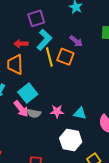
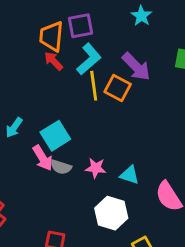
purple arrow: (76, 41) -> (136, 67), size x1.5
red arrow: (21, 44) -> (54, 61), turned 40
orange trapezoid: (15, 64) -> (51, 36), moved

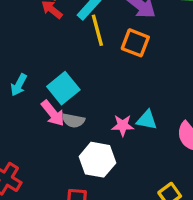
orange square: (118, 88) -> (135, 43), moved
pink star: (96, 168) -> (123, 125), moved
white hexagon: (111, 213) -> (97, 160), moved

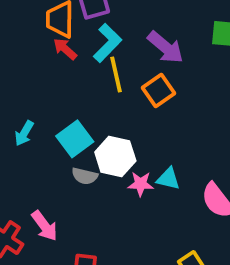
orange square: (135, 43) -> (159, 91), turned 32
pink arrow: (53, 113) -> (45, 226), moved
white hexagon: (97, 160) -> (115, 156), moved

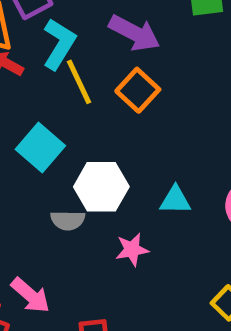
cyan square: (75, 139) -> (40, 147), moved
pink star: (141, 184) -> (132, 250), moved

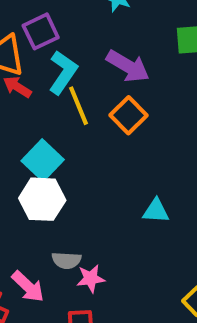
white hexagon: (101, 187) -> (42, 199), moved
gray semicircle: (68, 220) -> (66, 260), moved
pink star: (132, 250) -> (91, 278), moved

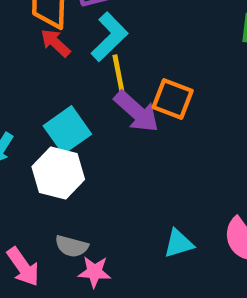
purple arrow: (128, 66) -> (137, 112), moved
orange square: (128, 115) -> (173, 99), turned -36
cyan triangle: (156, 211) -> (179, 243), moved, turned -32

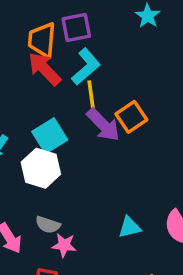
red arrow: (55, 43) -> (44, 69), size x1.5
orange square: (173, 99) -> (131, 117), turned 32

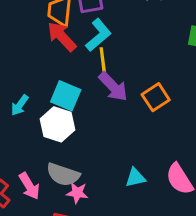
orange square: (131, 117) -> (156, 97), moved
cyan square: (50, 136) -> (66, 96), turned -36
gray semicircle: (48, 225) -> (63, 175), size x1.5

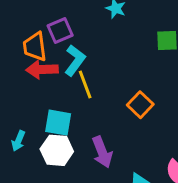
red arrow: (62, 36) -> (42, 70), turned -36
purple arrow: (113, 87) -> (102, 152), moved, turned 36

